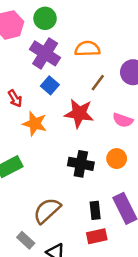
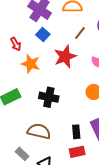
red star: (79, 113) -> (65, 57), turned -30
black cross: (81, 164) -> (49, 97), moved
brown semicircle: (47, 211) -> (39, 131), turned 55

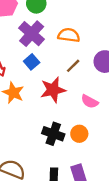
black cross: (49, 97) -> (53, 134), moved

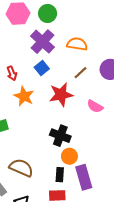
orange circle: (79, 134) -> (69, 156), moved

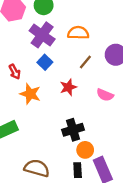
red star: (61, 95) -> (68, 87), size x0.7
black cross: (60, 136) -> (73, 130), turned -30

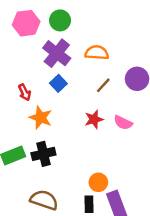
red star: (68, 87) -> (94, 119), moved
black cross: (73, 130) -> (43, 154), moved

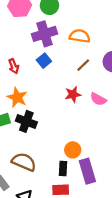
purple cross: (57, 53) -> (45, 34), turned 30
orange star: (41, 118) -> (17, 97), moved
black cross: (43, 154) -> (26, 121), turned 30

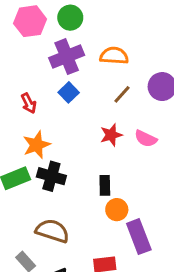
orange star: (17, 97) -> (37, 145), turned 30
black rectangle: (63, 169) -> (105, 185), moved

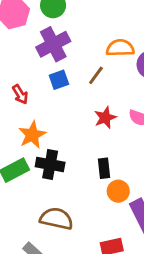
orange semicircle: (114, 56) -> (120, 48), moved
blue square: (69, 92) -> (59, 80), turned 30
brown line: (122, 94) -> (96, 75), moved

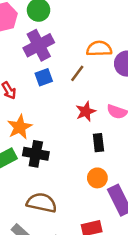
black rectangle: (104, 168) -> (98, 143), moved

